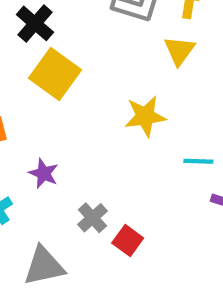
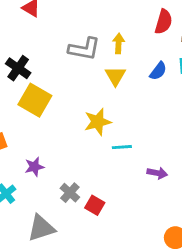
cyan line: (198, 161) -> (122, 147), moved
purple star: (44, 173) -> (34, 167), turned -30

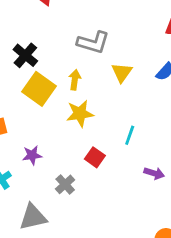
yellow arrow: (119, 44) -> (75, 80), moved
yellow star: (98, 122) -> (80, 114), moved
cyan line: (122, 147) -> (130, 135), moved, turned -72
red square: (95, 205) -> (95, 157), moved

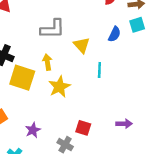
cyan line: (130, 135) -> (99, 70), moved
red square: (95, 157) -> (83, 128), moved
purple arrow: (154, 173) -> (124, 124), moved

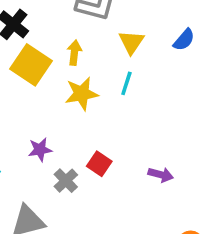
cyan line: (99, 70) -> (126, 83), moved
purple star: (33, 130) -> (40, 150), moved

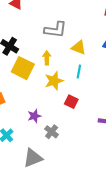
yellow triangle: (131, 42) -> (79, 48), turned -35
red square: (99, 164) -> (71, 102), moved

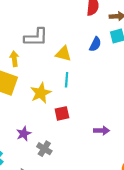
yellow arrow: (47, 58) -> (14, 59), moved
red square: (71, 102) -> (62, 113), turned -32

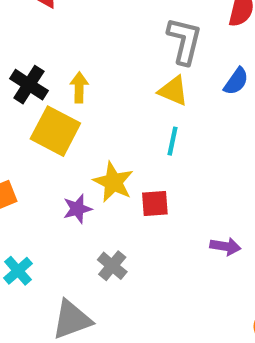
gray L-shape: (36, 37) -> (184, 41), moved, turned -85
yellow star: (41, 93) -> (113, 182), moved, turned -30
purple star: (24, 134) -> (77, 209), moved

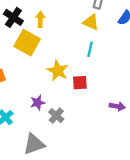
purple star: (77, 209) -> (38, 103), moved

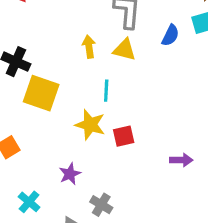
yellow arrow: (40, 19) -> (89, 47), moved
cyan line: (90, 49) -> (106, 91), moved
gray cross: (56, 116) -> (101, 205), moved

